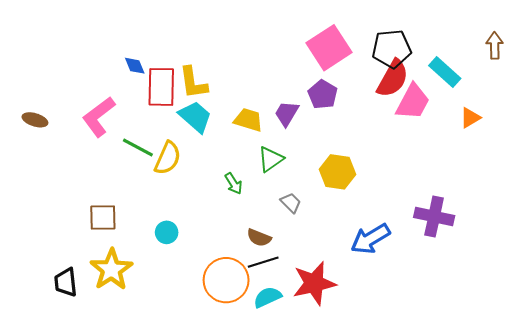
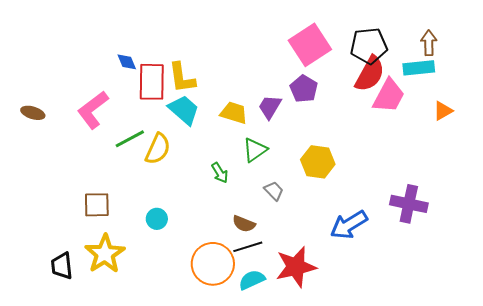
brown arrow: (495, 46) -> (429, 43), moved
cyan rectangle: (445, 72) -> (419, 68), turned -48
green line: (138, 147) -> (130, 139), turned -56

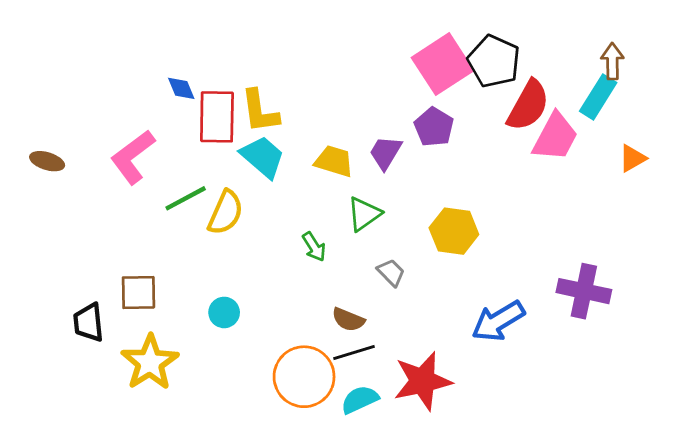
black pentagon: (369, 46) -> (494, 61), moved, turned 30
cyan rectangle: (419, 68) -> (598, 97), turned -52
black trapezoid: (62, 266) -> (88, 322), moved

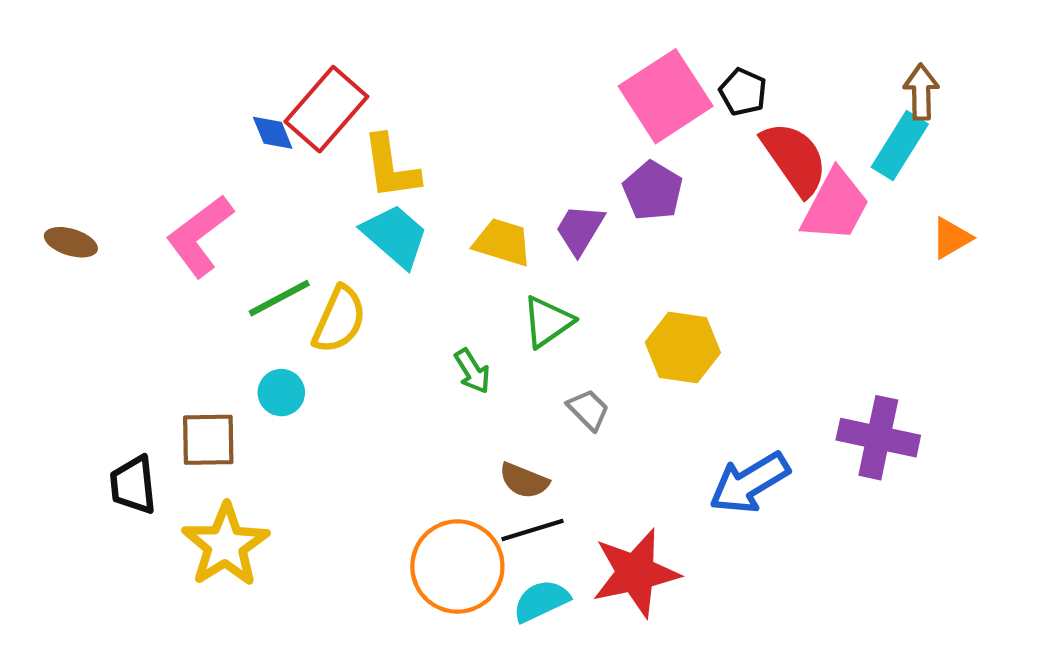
black pentagon: (494, 61) -> (743, 92), size x0.6
red semicircle: (528, 105) -> (795, 158), turned -64
red rectangle: (217, 117) -> (326, 109), moved, turned 40
cyan circle: (224, 312) -> (281, 393), moved

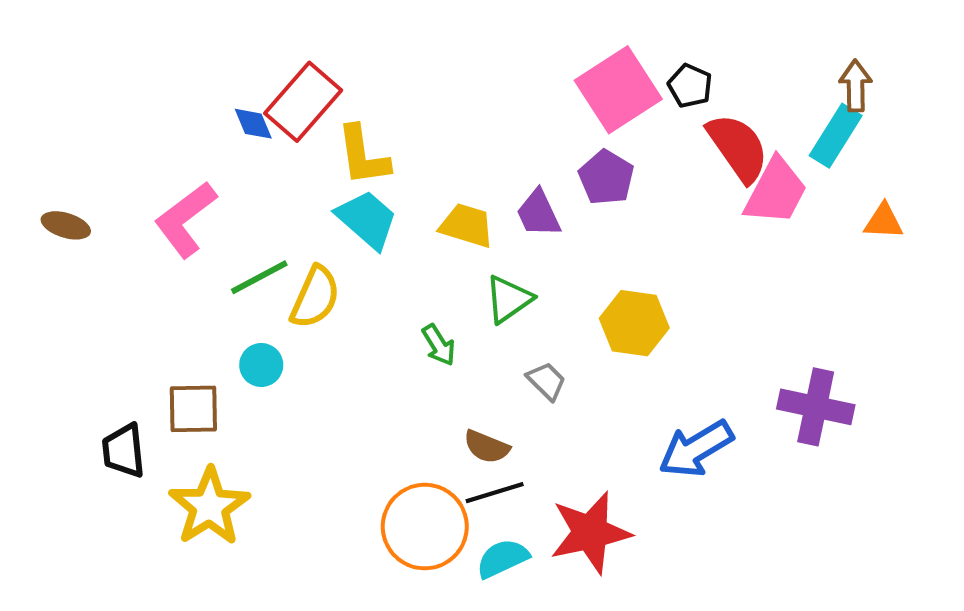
purple trapezoid: (580, 229) -> (538, 213), turned -56
orange triangle: (951, 238) -> (884, 221), turned 33

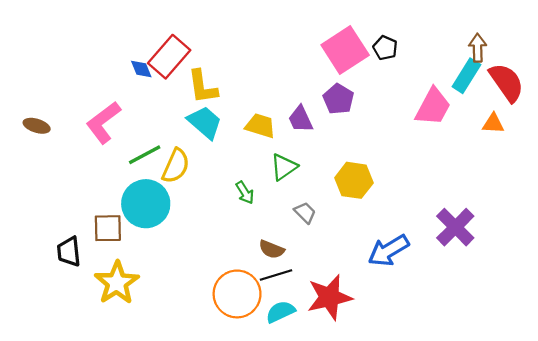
red semicircle: (738, 148) -> (507, 82), moved
cyan circle: (261, 365) -> (146, 204), size x2.0
purple cross: (816, 407) -> (455, 227), turned 33

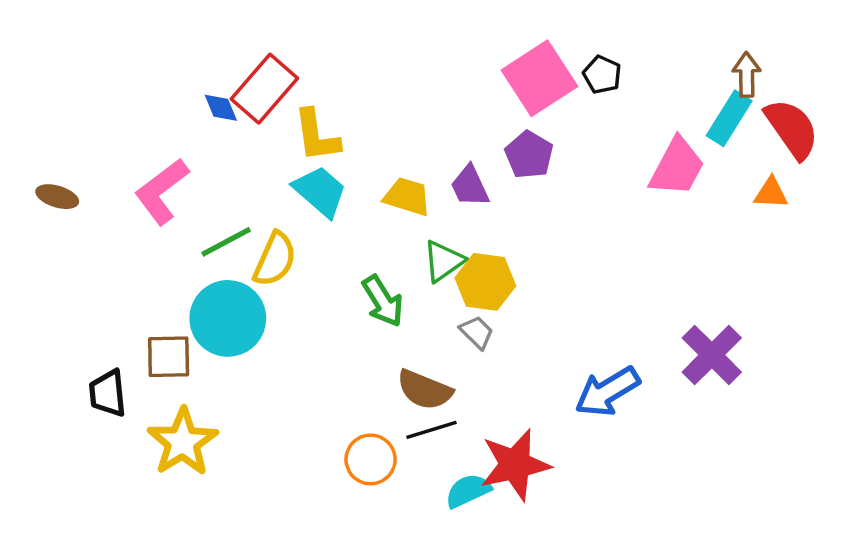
yellow hexagon: (354, 180) -> (485, 282), moved
green arrow: (245, 193) -> (383, 301), size x1.4
brown semicircle: (272, 249) -> (425, 390), size x1.4
orange circle: (237, 294) -> (371, 459), size x0.7
cyan semicircle: (280, 312) -> (468, 491), moved

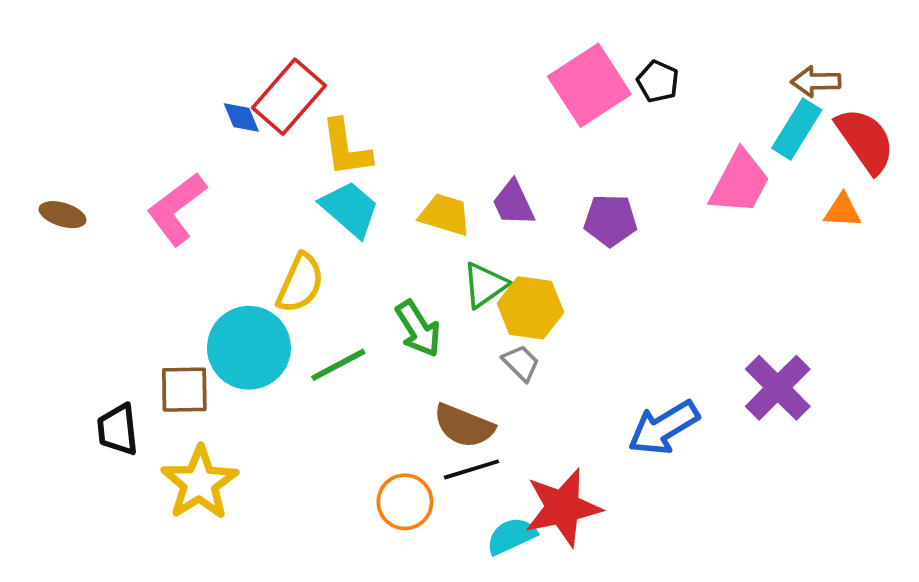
brown arrow: (747, 75) -> (816, 81), turned -90
purple pentagon: (529, 155) -> (610, 220), moved, turned -30
green line: (226, 242) -> (338, 365), moved

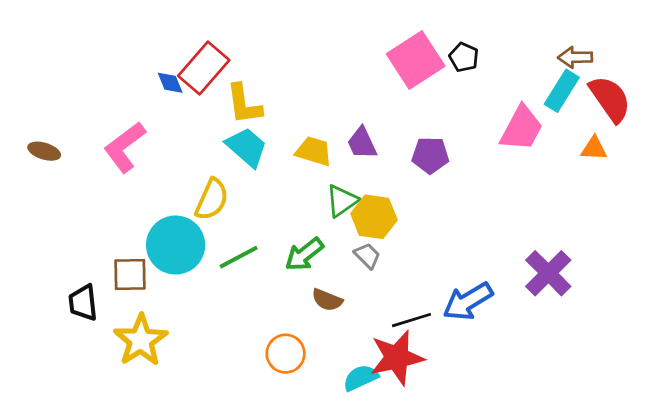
green arrow: (418, 329) -> (304, 254), moved, turned 84
brown semicircle: (464, 426) -> (327, 300), size x0.7
black line: (472, 469) -> (412, 320), moved

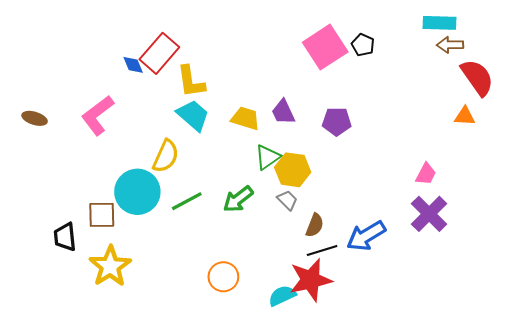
cyan rectangle: (562, 91) -> (440, 23), moved, turned 60
pink trapezoid: (522, 128) -> (426, 174), moved, size x0.6
brown semicircle: (327, 300) -> (315, 225), moved, turned -90

